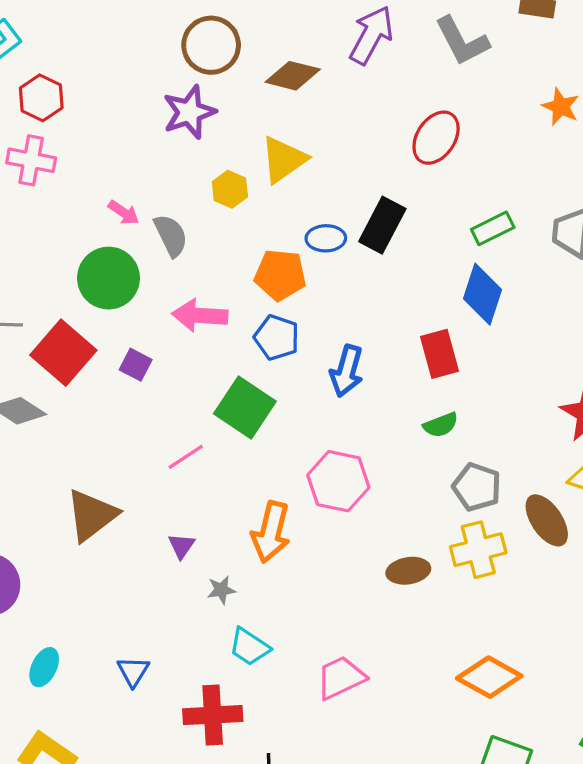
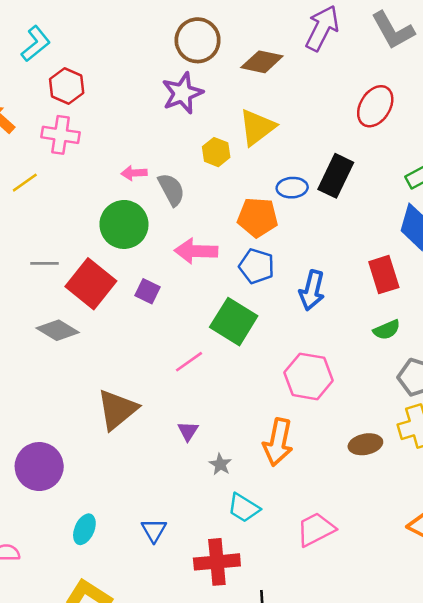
pink arrow: (124, 213) -> (134, 173), turned 145
orange arrow: (271, 532) -> (278, 442), moved
gray star: (221, 590) -> (220, 464), turned -30

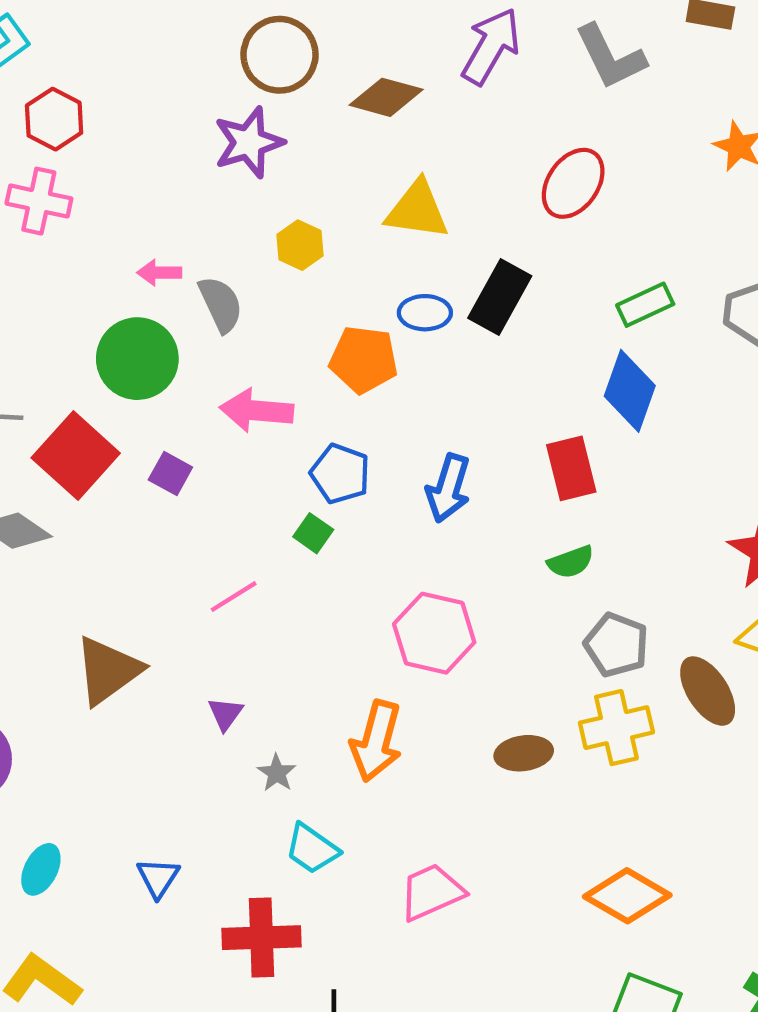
yellow triangle: (257, 127) -> (417, 210), moved, turned 42
blue pentagon: (257, 266) -> (340, 474), moved
green square: (234, 322) -> (313, 533), size x0.5

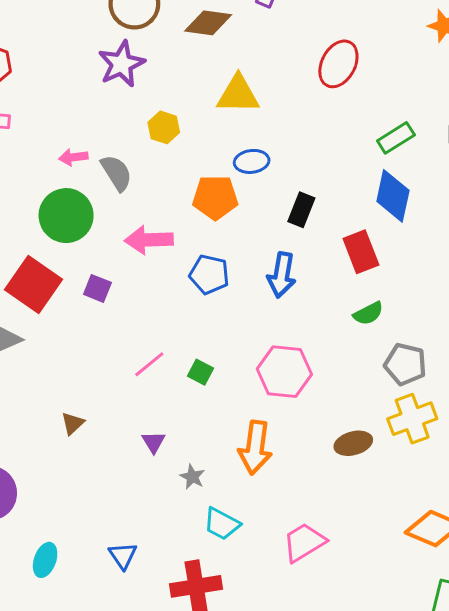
black rectangle: (500, 297) -> (301, 210), moved, size x0.7
green square: (313, 533) -> (201, 372), moved
brown triangle: (108, 670) -> (73, 423), size x0.5

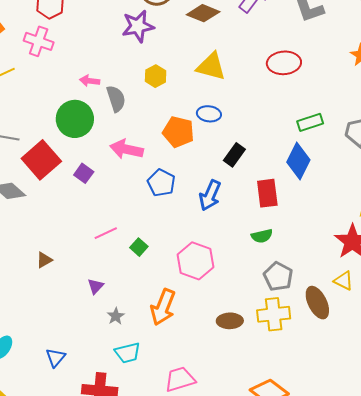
red ellipse: (338, 64) -> (284, 63), turned 44
cyan trapezoid: (222, 524) -> (128, 353), turned -56

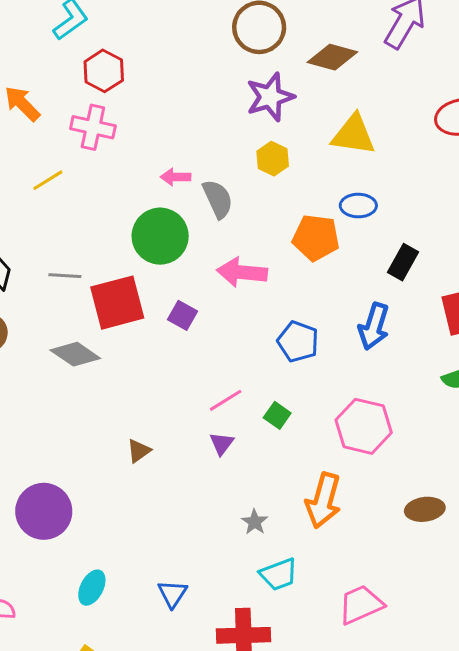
purple star: (138, 26) -> (270, 97), moved
red square: (41, 160) -> (117, 303), turned 33
blue pentagon: (161, 183) -> (298, 342), moved
purple triangle: (95, 286) -> (222, 444), moved

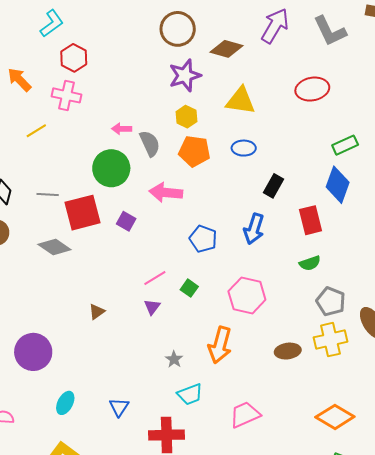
orange pentagon: (316, 238) -> (194, 151), moved

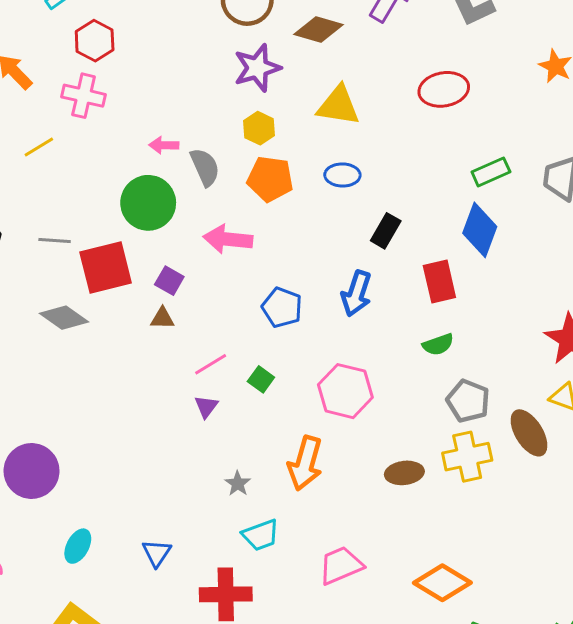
brown triangle: (97, 312) -> (162, 318), moved, turned 36
orange diamond: (335, 417) -> (442, 583), moved

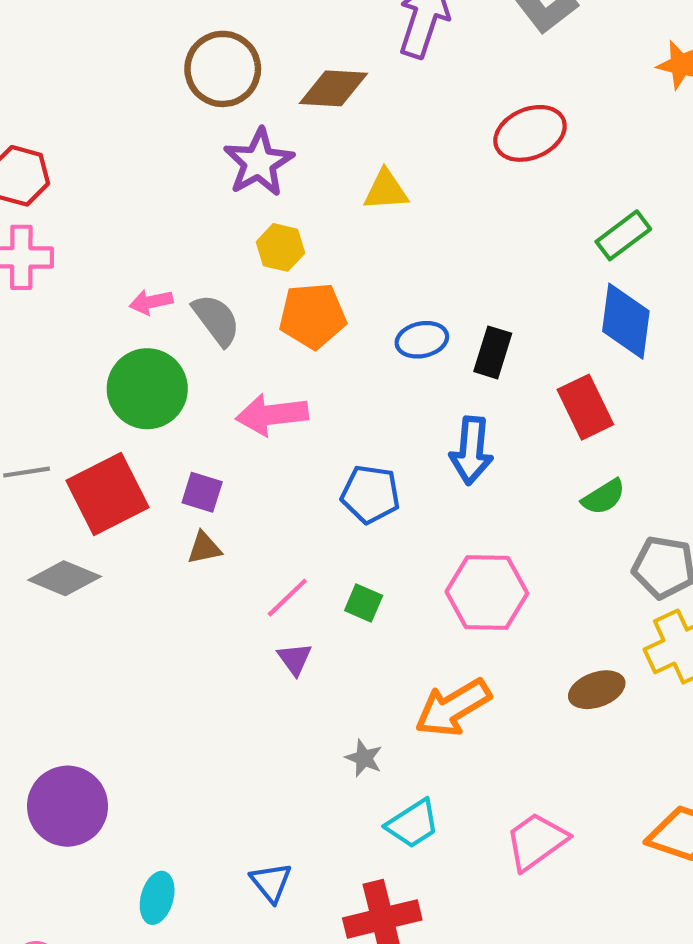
yellow triangle: (338, 106) -> (386, 190), size x0.7
blue ellipse: (342, 175) -> (422, 340), moved
orange arrow: (305, 463) -> (453, 708), turned 56

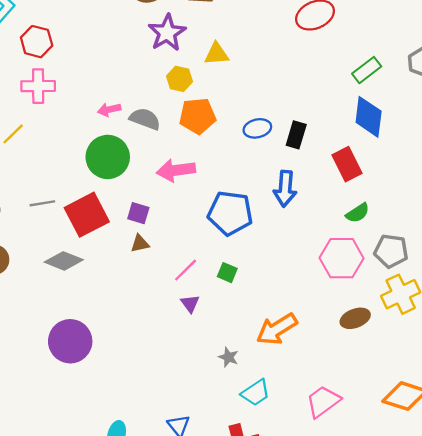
yellow triangle: (386, 190) -> (217, 54), moved
gray semicircle: (216, 320) -> (145, 119), turned -32
blue pentagon: (370, 494) -> (230, 213), size x1.4
pink hexagon: (487, 593) -> (342, 258), moved
purple circle: (67, 806) -> (70, 341), moved

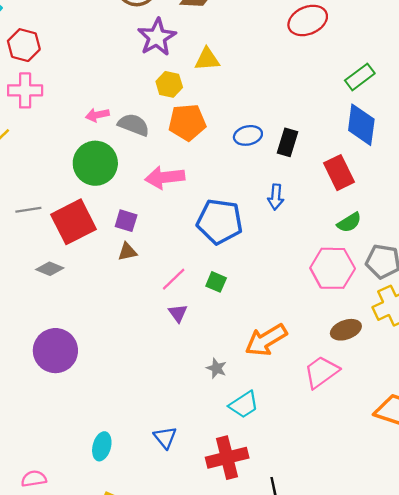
blue arrow: (285, 189) -> (276, 197), size x0.7
gray diamond: (64, 261) -> (50, 269), size x0.7
pink trapezoid: (323, 401) -> (321, 372), moved

